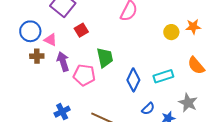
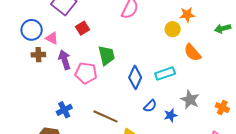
orange star: (193, 27) -> (187, 15), moved
orange semicircle: (196, 66) -> (192, 53), moved

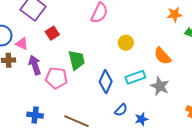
orange star: (187, 15) -> (175, 14), moved
yellow circle: (173, 29) -> (126, 43), moved
gray star: (190, 100) -> (160, 86), moved
blue cross: (64, 110) -> (35, 115), turned 35

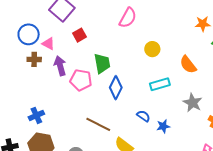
blue diamond: (106, 82) -> (116, 88), moved
gray star: (160, 86) -> (193, 103), moved
blue semicircle: (121, 110) -> (143, 116), turned -104
blue cross: (35, 115) -> (36, 115), moved, turned -35

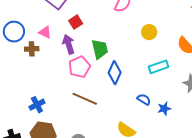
blue circle: (29, 34) -> (14, 32), moved
purple arrow: (60, 66) -> (69, 44), moved
pink pentagon: (81, 80) -> (79, 67), turned -30
brown line: (98, 124) -> (85, 99), moved

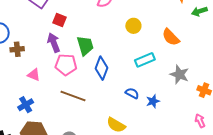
red square: (76, 22) -> (60, 20), turned -32
pink triangle: (45, 32) -> (34, 75), moved
pink pentagon: (79, 67) -> (66, 65), turned 30

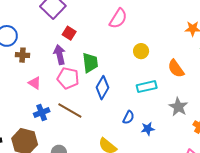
blue semicircle: (132, 93) -> (128, 117), turned 80
blue cross: (26, 105) -> (42, 112), moved

